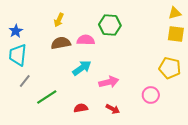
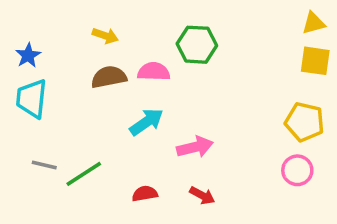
yellow arrow: (59, 20) -> (105, 36), turned -96
gray line: (25, 81) -> (44, 165), moved, turned 64
pink circle: (151, 95) -> (297, 170), moved

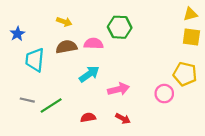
cyan trapezoid: (32, 99) -> (35, 60), moved
pink circle: (297, 170) -> (164, 94), moved

